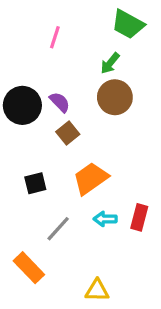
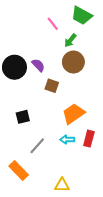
pink line: (55, 37) -> (53, 24), moved, turned -56
brown square: (68, 133) -> (52, 86), moved, turned -32
orange trapezoid: (91, 178) -> (73, 114), moved

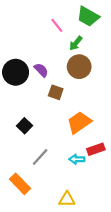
black square: (23, 117) -> (24, 126), turned -32
red rectangle: (89, 139) -> (96, 149), turned 56
cyan arrow: (67, 140) -> (77, 159), moved

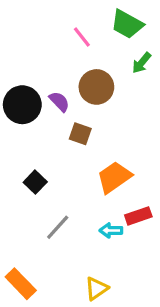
green arrow: (76, 43) -> (142, 63), moved
brown circle: (79, 67) -> (96, 87), moved
orange rectangle: (20, 184) -> (21, 284), moved
yellow triangle: (67, 199) -> (96, 288), turned -36

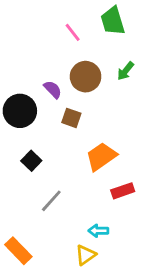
green trapezoid: (127, 24) -> (113, 21), turned 44
green arrow: (142, 63) -> (125, 71), moved
black circle: (22, 105) -> (20, 111), moved
cyan arrow: (111, 230) -> (98, 231), moved

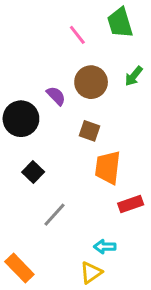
brown square: (71, 118) -> (90, 131), moved
orange trapezoid: (101, 157) -> (108, 167), turned -48

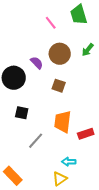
orange trapezoid: (108, 167) -> (63, 122), moved
black square: (33, 172) -> (22, 113), turned -32

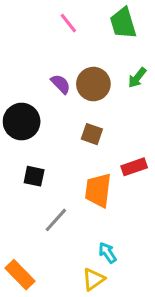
pink line: (51, 23) -> (68, 23), moved
purple semicircle: (37, 63) -> (61, 84), moved
red rectangle: (86, 134) -> (134, 167), moved
cyan arrow: (69, 162) -> (107, 253), turned 56

